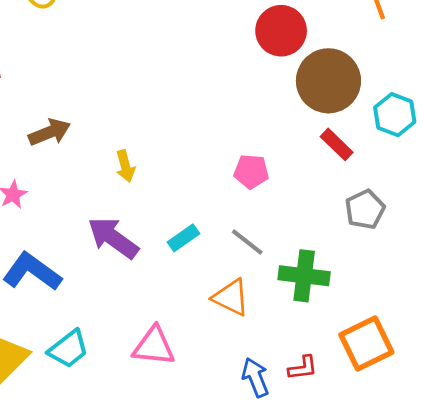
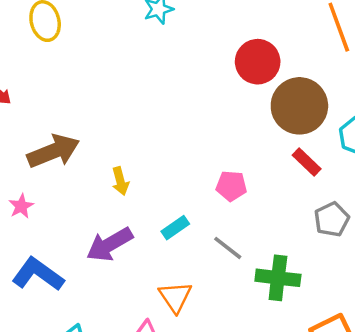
brown arrow: (50, 132) -> (53, 151), size x1.4
purple arrow: (113, 238) -> (110, 244), turned -66
cyan rectangle: (184, 238) -> (175, 228), moved
orange triangle: (231, 297) -> (175, 297), moved, turned 30

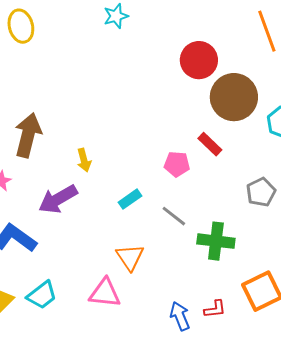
brown arrow: (53, 151) -> (28, 135), turned -54
red rectangle: (307, 162) -> (210, 144), moved
purple arrow: (110, 244) -> (58, 199), moved

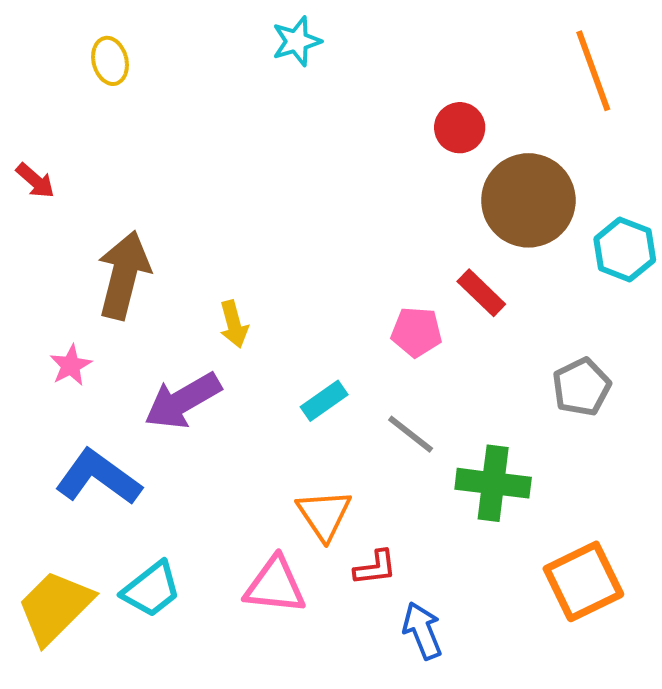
yellow ellipse: (21, 26) -> (110, 61), size x0.7
red circle: (199, 60) -> (460, 128), size x0.7
red L-shape: (215, 309) -> (375, 568), moved

